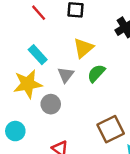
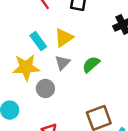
yellow triangle: (83, 48) -> (64, 38), moved

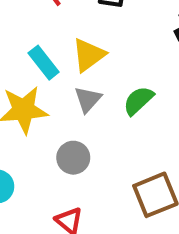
gray circle: (45, 88) -> (73, 158), moved

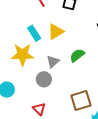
gray triangle: (88, 99) -> (53, 62), moved

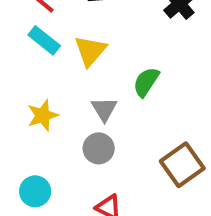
cyan rectangle: (34, 33) -> (44, 40), moved
yellow star: (23, 55) -> (43, 115), size x0.7

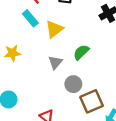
yellow star: (43, 115) -> (12, 53), moved
gray circle: (99, 148) -> (73, 84), moved

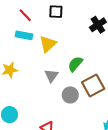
cyan rectangle: (30, 18) -> (24, 35), turned -35
brown square: (92, 101) -> (93, 85), moved

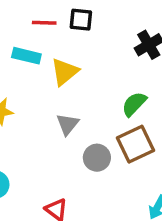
red line: (25, 15) -> (44, 23), moved, turned -48
green semicircle: (75, 64) -> (134, 104), moved

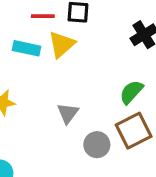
yellow triangle: (65, 72) -> (62, 44), moved

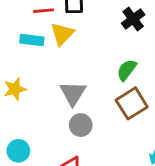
gray triangle: (68, 113) -> (73, 93), size x1.4
gray circle: (97, 145) -> (81, 125), moved

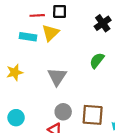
brown square: (132, 103) -> (93, 115), moved, turned 35
gray circle: (81, 125) -> (63, 112), moved

